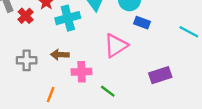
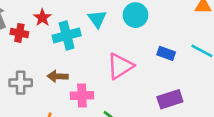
red cross: (26, 16) -> (19, 33), turned -35
blue rectangle: (142, 23) -> (166, 53), moved

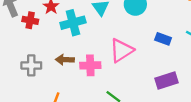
pink cross: (82, 95) -> (90, 65), moved

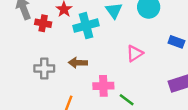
pink triangle: (121, 50) -> (135, 53), size x0.7
pink cross: (90, 65) -> (103, 86), moved

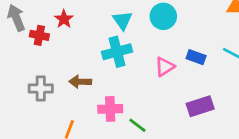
cyan cross: (86, 26) -> (117, 52), moved
pink triangle: (135, 53) -> (165, 67), moved

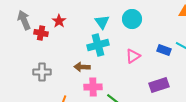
blue rectangle: (196, 57) -> (164, 50), moved
brown arrow: (80, 82) -> (82, 67), moved

